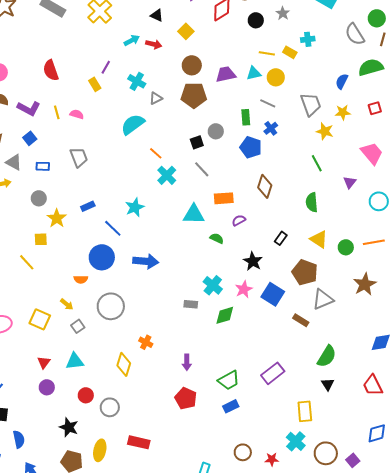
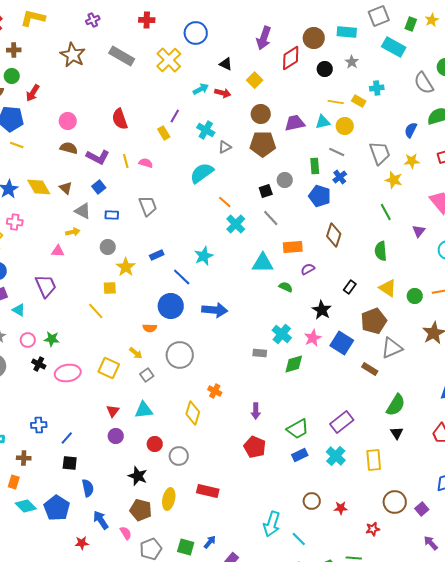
brown pentagon: (305, 272) -> (374, 321), turned 30
cyan cross: (296, 441) -> (336, 456), moved

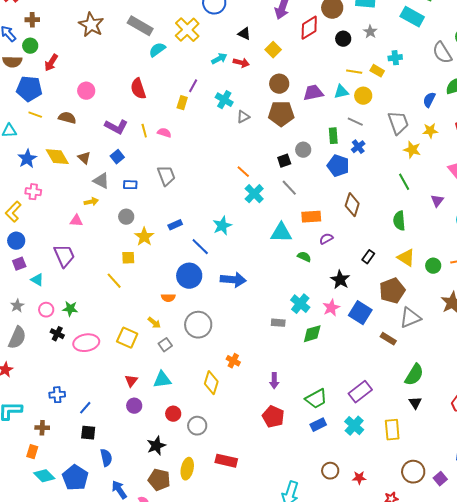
yellow rectangle: (164, 133) -> (182, 103), turned 48
brown semicircle: (69, 148) -> (67, 118), moved
cyan semicircle: (202, 173) -> (157, 50), moved, size x0.7
black star: (138, 476) -> (156, 446), turned 30

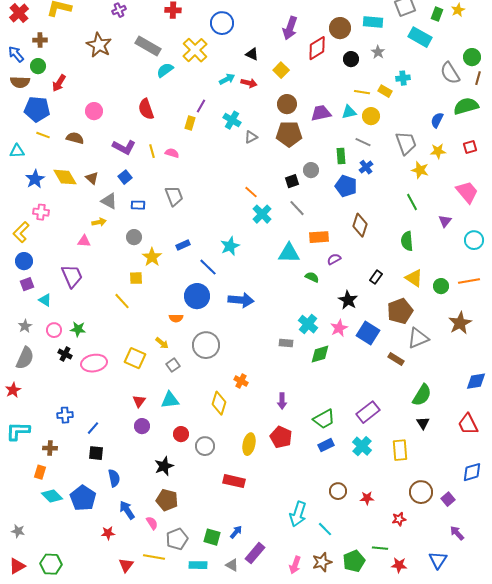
yellow ellipse: (187, 469) -> (249, 444), moved

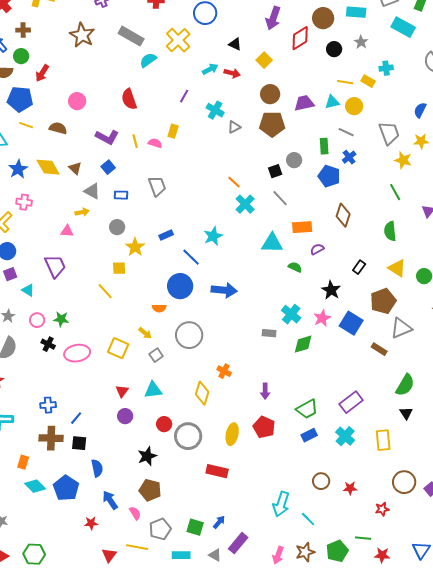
yellow rectangle: (190, 123) -> (173, 131), moved
gray circle: (205, 446) -> (188, 436), size x1.4
brown cross: (50, 448) -> (51, 438), moved, size x1.6

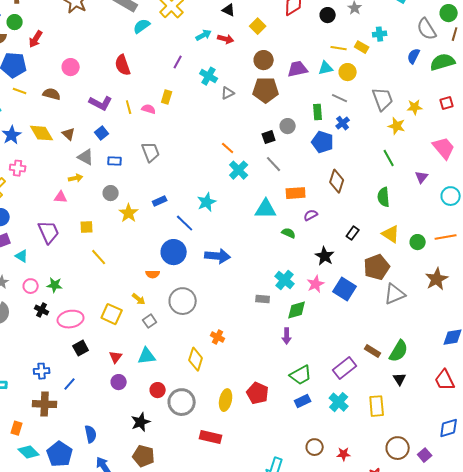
blue semicircle: (420, 110) -> (414, 56), moved
yellow square: (119, 268) -> (87, 227), moved
brown rectangle: (379, 349) -> (373, 351), moved
purple arrow: (265, 391) -> (287, 336), moved
black square: (79, 443) -> (81, 348), moved, turned -35

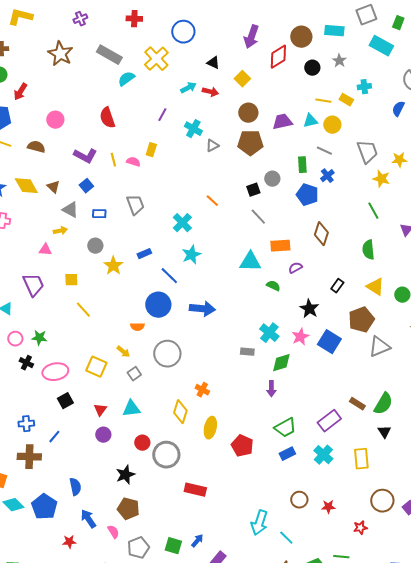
cyan cross: (239, 170) -> (182, 223), moved
yellow ellipse: (226, 400) -> (210, 428), moved

